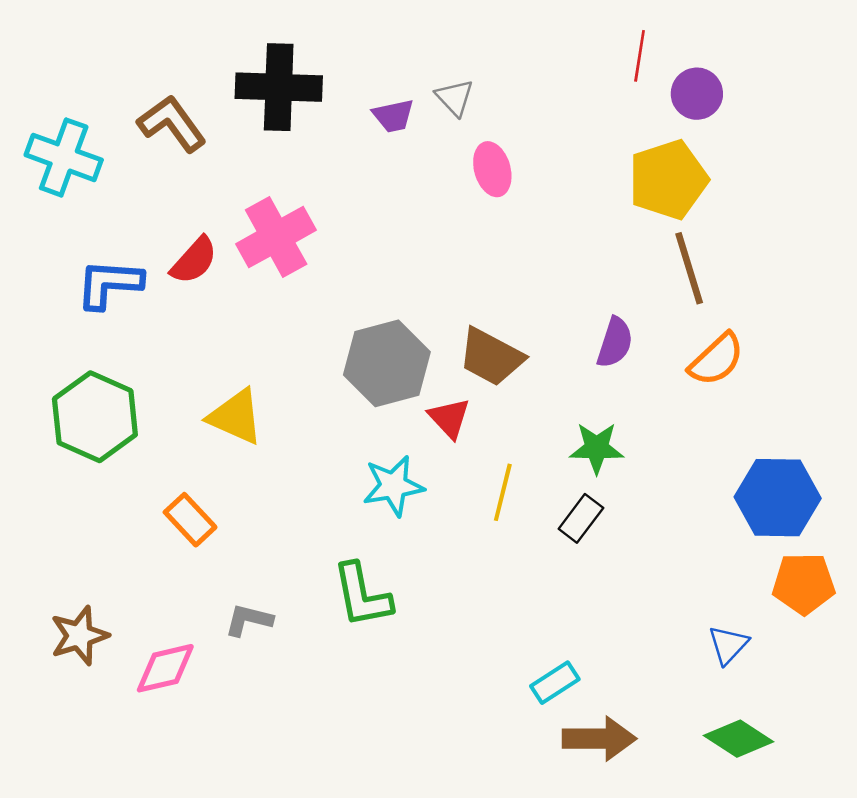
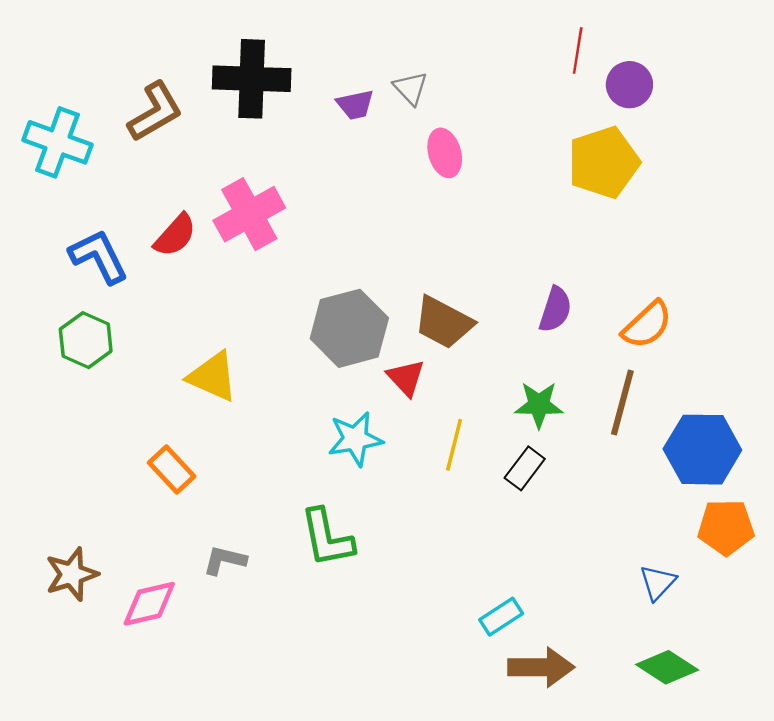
brown L-shape: (172, 124) -> (155, 112), turned 96
brown line: (689, 268) -> (622, 402), moved, turned 32
blue L-shape: (109, 284) -> (99, 256), turned 60
green hexagon: (95, 417) -> (86, 340), moved, size x0.7

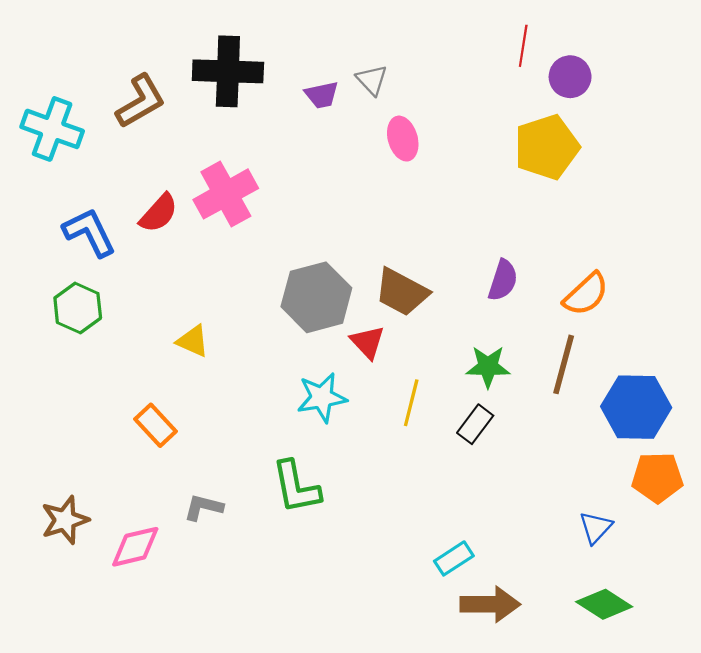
yellow triangle: (213, 377) -> (193, 341), size x0.7

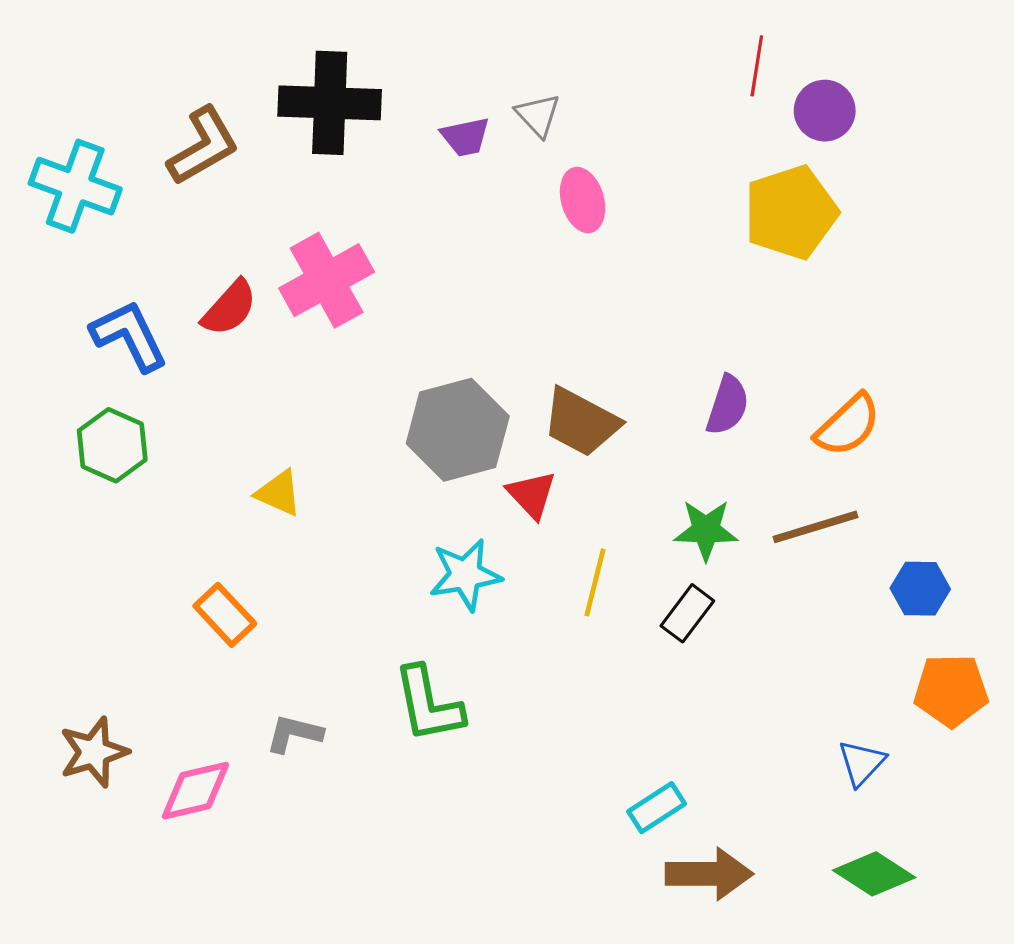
brown line: (564, 364) -> (815, 527), turned 58
blue hexagon: (636, 407) -> (920, 589), size x0.6

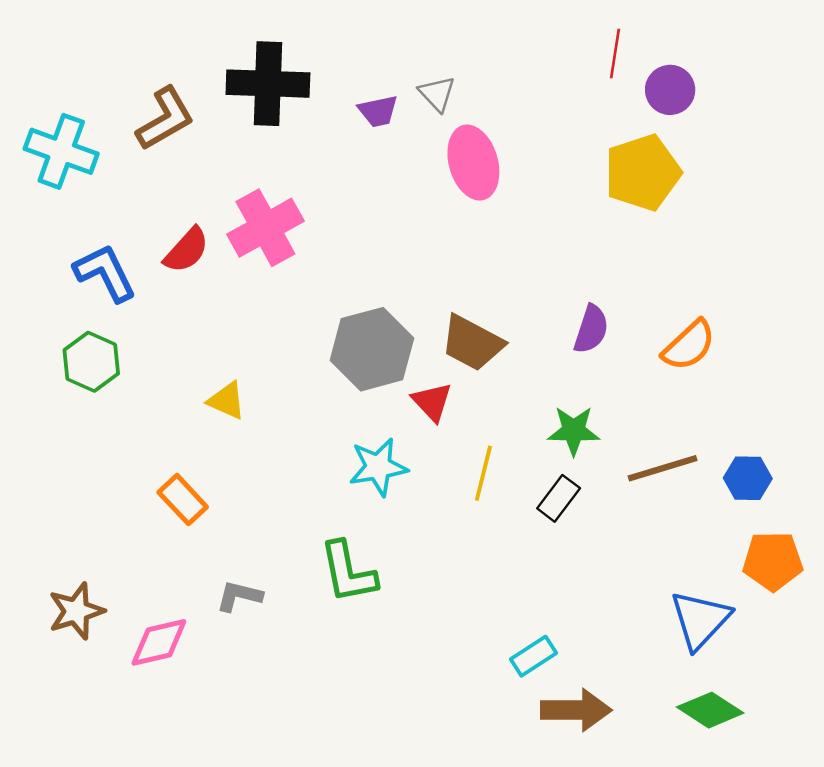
pink ellipse: (583, 200) -> (473, 163), size x1.4
brown line: (815, 527) -> (663, 468), moved
blue triangle: (862, 763) -> (700, 620), size x1.6

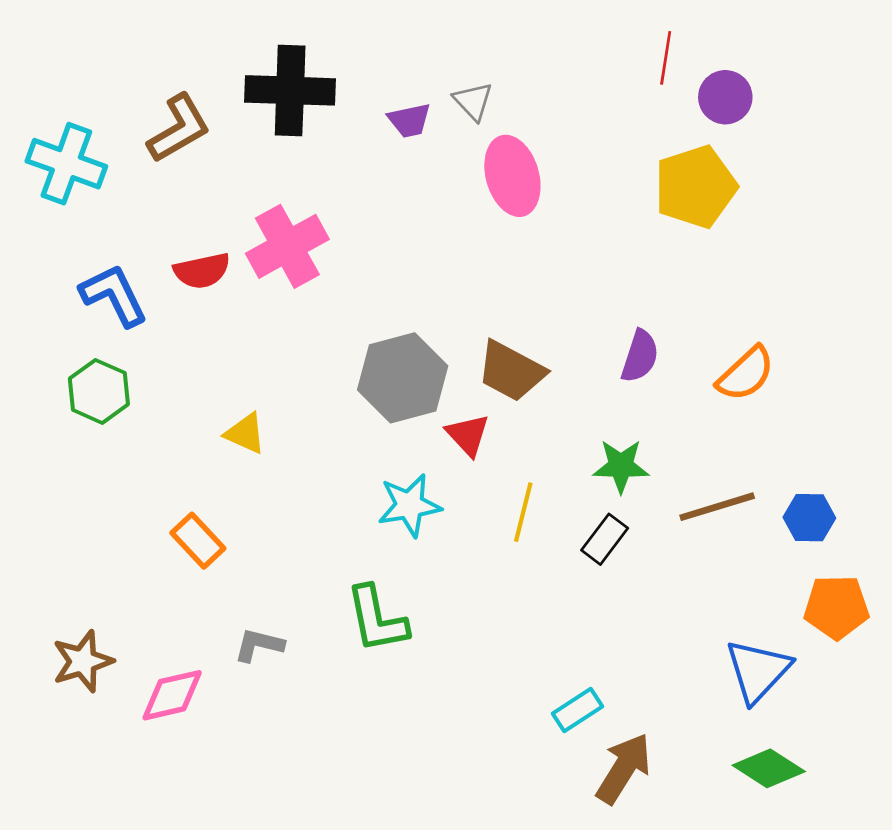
red semicircle: (186, 250) -> (202, 271), turned 36
brown arrow: (576, 710) -> (624, 768), turned -58

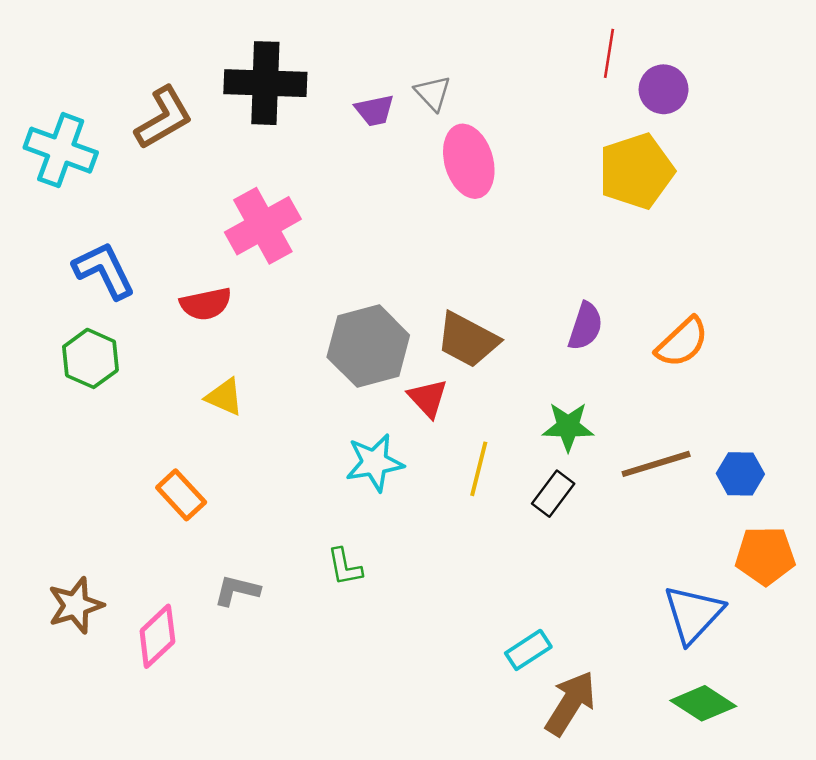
red semicircle: (202, 271) -> (206, 304), moved
green L-shape: (377, 619) -> (345, 567), size x0.6
pink diamond: (172, 695) -> (157, 636), turned -30

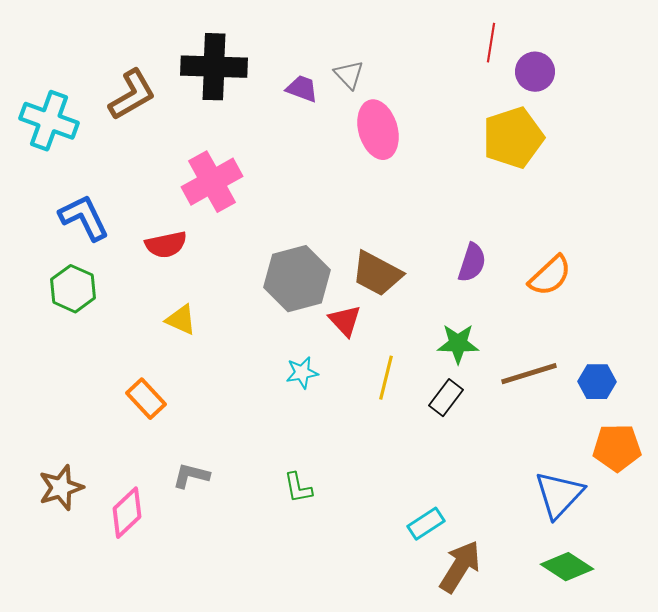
purple trapezoid: (375, 110) -> (302, 89), turned -148
cyan star: (375, 463) -> (302, 373), size x0.7
green L-shape: (345, 567) -> (298, 488), moved

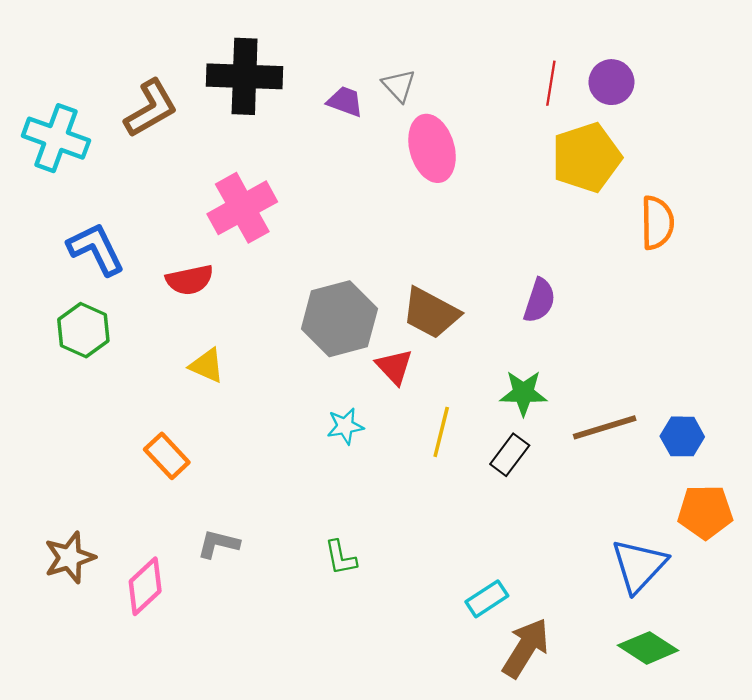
red line: (491, 43) -> (551, 83), moved
orange semicircle: (550, 276) -> (657, 223), moved, turned -48

